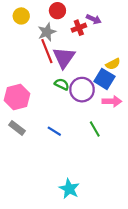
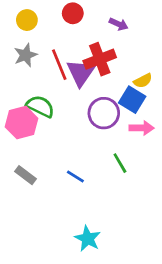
red cross: (79, 28) -> (100, 59), moved, size x1.6
gray star: (47, 32) -> (26, 55), moved
green semicircle: (62, 84) -> (40, 106), moved, size x1.5
gray rectangle: (17, 128) -> (26, 175), moved
blue line: (54, 131) -> (75, 177), moved

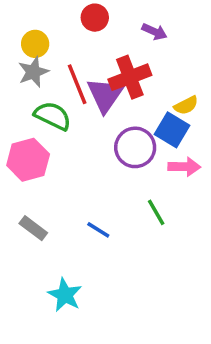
yellow circle: (27, 20) -> (35, 44), moved
green semicircle: (40, 106) -> (53, 116), moved
cyan star: (88, 239) -> (65, 295), moved

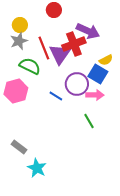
purple arrow: (154, 32) -> (88, 31), moved, size x1.6
pink arrow: (184, 167) -> (95, 95), moved
gray rectangle: (33, 228) -> (19, 147), moved
blue line: (98, 230) -> (56, 96), moved

